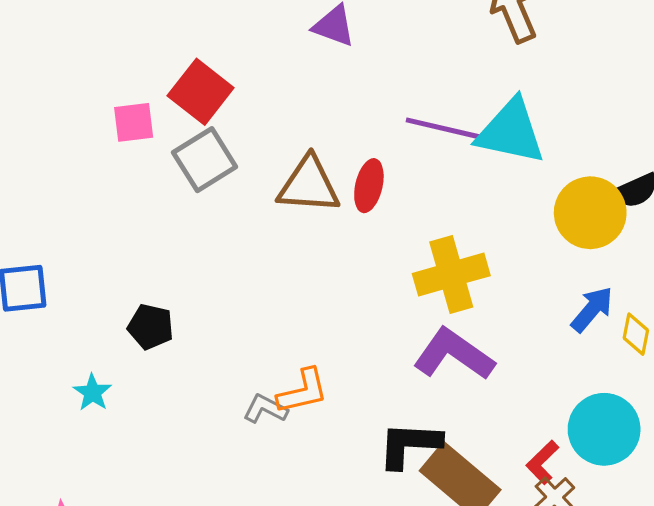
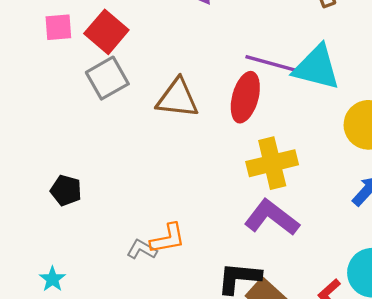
pink square: (134, 122) -> (58, 27), moved
red ellipse: (369, 186) -> (245, 97), moved, size x1.4
cyan star: (92, 393) -> (52, 279), moved

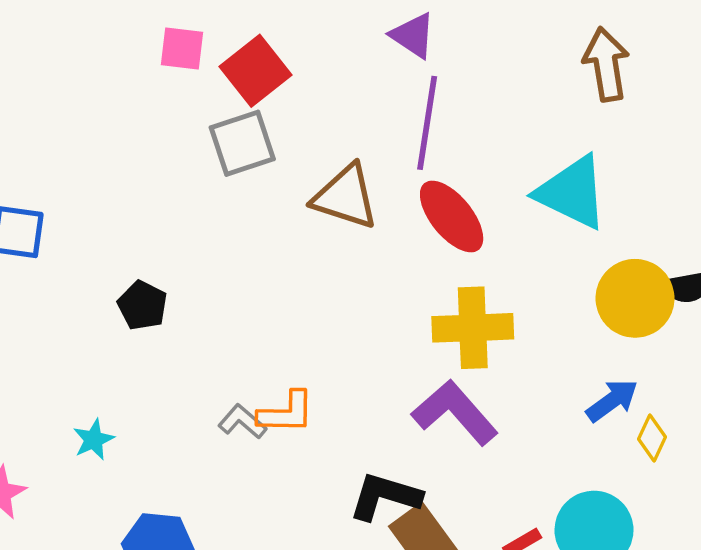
purple line: (274, 64) -> (427, 123), moved, turned 72
red ellipse: (245, 97) -> (452, 216), turned -66

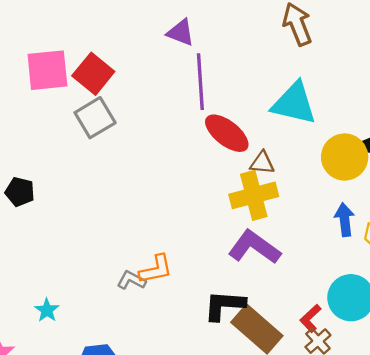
pink square: (182, 48) -> (47, 70), size x1.6
brown triangle: (345, 197) -> (262, 163), moved, size x0.6
black pentagon: (142, 305) -> (20, 192), moved
blue arrow: (612, 401) -> (345, 220), turned -48

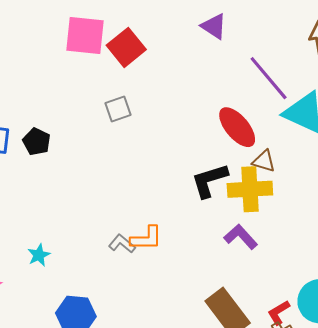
purple line: (200, 82) -> (269, 78), moved, turned -48
gray square: (95, 118) -> (118, 109), moved, size x0.7
purple L-shape: (254, 247) -> (241, 237), size x0.7
black L-shape: (224, 305) -> (209, 180), moved, turned -33

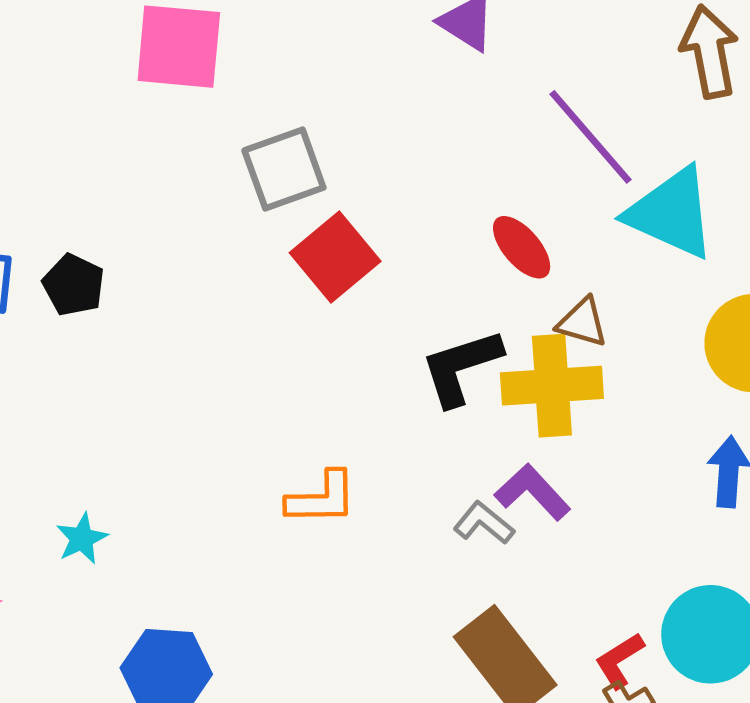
red square: (126, 47) -> (335, 257), moved
gray square: (118, 109) -> (284, 169), moved, size x1.4
red ellipse: (237, 127) -> (522, 247), size x0.7
gray L-shape: (122, 244) -> (484, 523), moved

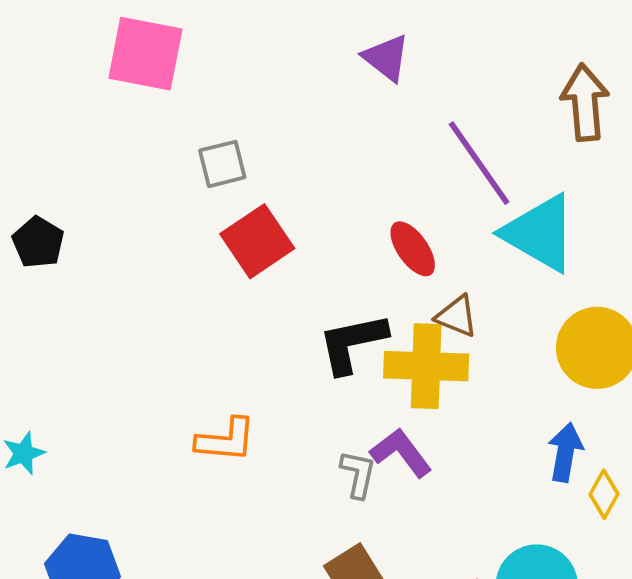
gray square: (284, 169) -> (222, 164), size x0.7
gray L-shape: (484, 523) -> (358, 474), turned 57

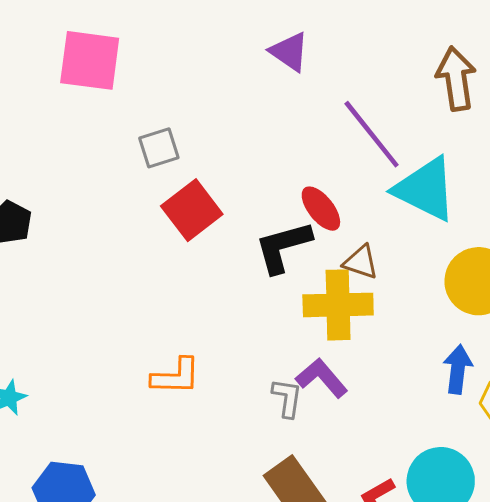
black L-shape: (352, 343) -> (283, 247), moved

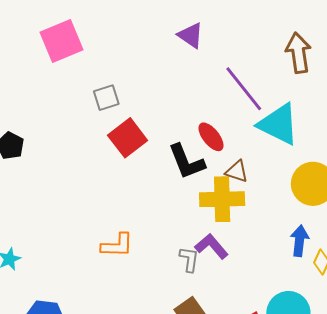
pink square: (90, 60) -> (61, 41), turned -30
black L-shape: (283, 247) -> (187, 162), turned -96

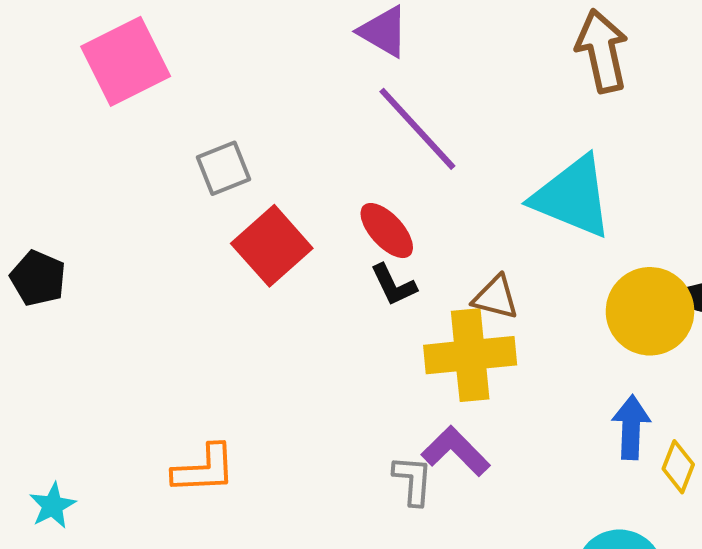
purple line: (244, 89) -> (417, 129), moved
red ellipse: (211, 137) -> (387, 231), moved
black L-shape: (187, 162) -> (393, 285), size x0.6
orange L-shape: (117, 245) -> (204, 469), moved

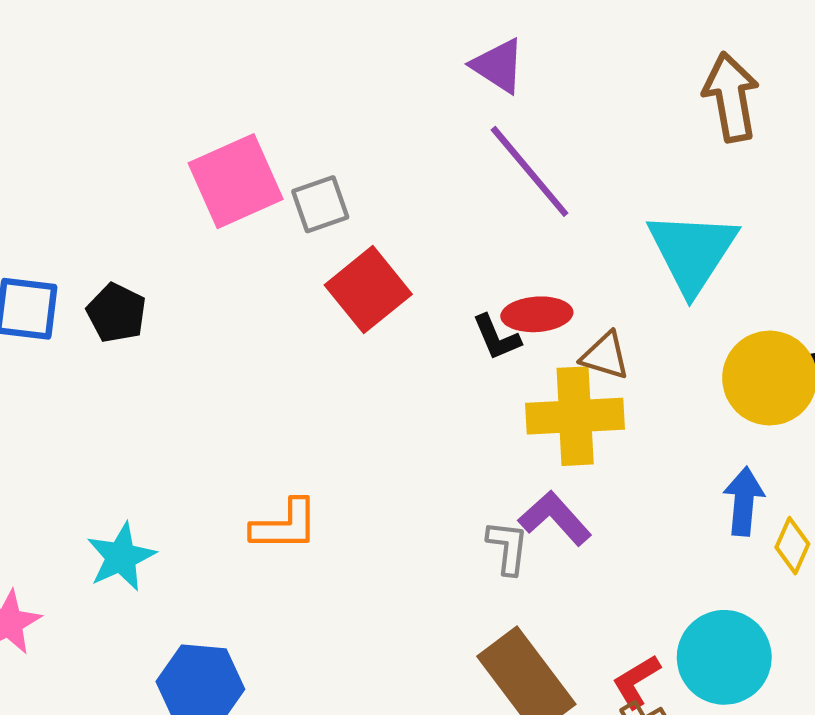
pink square: (126, 61) -> (236, 181), moved
cyan triangle: (572, 197) -> (692, 252), turned 38
red ellipse: (387, 231) -> (537, 314), moved, turned -54
cyan star: (53, 506) -> (121, 557), size x1.4

